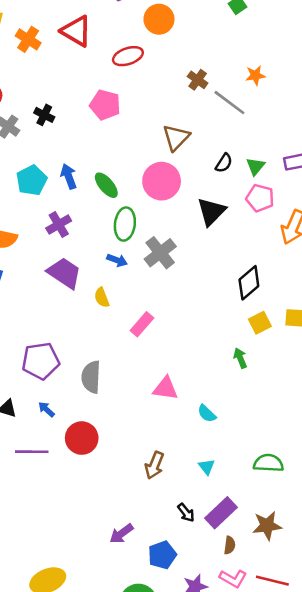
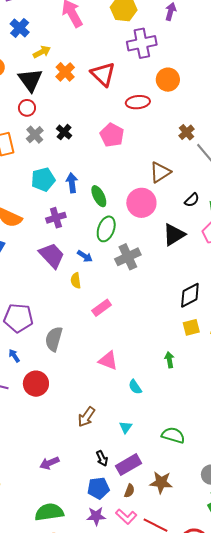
blue arrow: (117, 260) -> (85, 256), moved
green arrow: (240, 358) -> (169, 360), moved
blue pentagon: (162, 555) -> (98, 488), moved

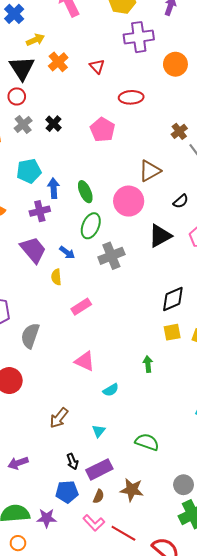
red triangle: (103, 74) -> (97, 66), size x0.6
orange circle: (168, 80) -> (175, 64), moved
blue arrow: (72, 183) -> (54, 188), moved
cyan semicircle: (135, 387) -> (111, 390), turned -91
purple star: (96, 516) -> (47, 518), moved

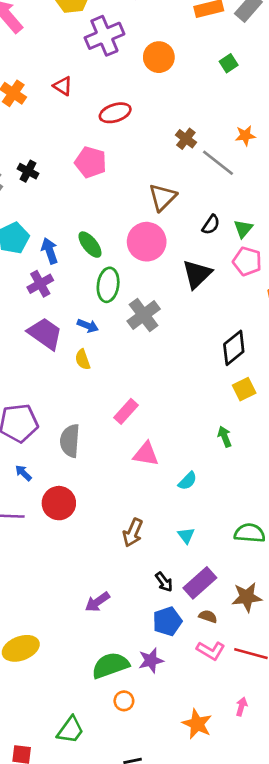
pink rectangle: (81, 307) -> (126, 411), moved
brown semicircle: (99, 496) -> (208, 616), turned -80

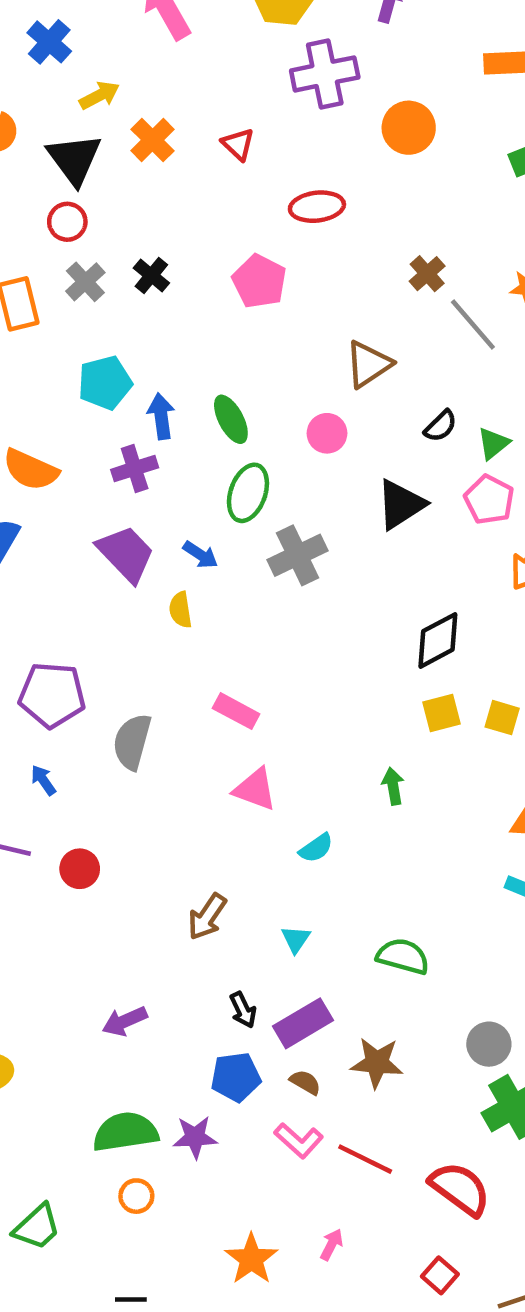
pink circle: (147, 242) -> (327, 433), size x0.6
pink rectangle: (126, 411) -> (236, 711), turned 65
red circle: (59, 503) -> (80, 869), moved, size x0.7

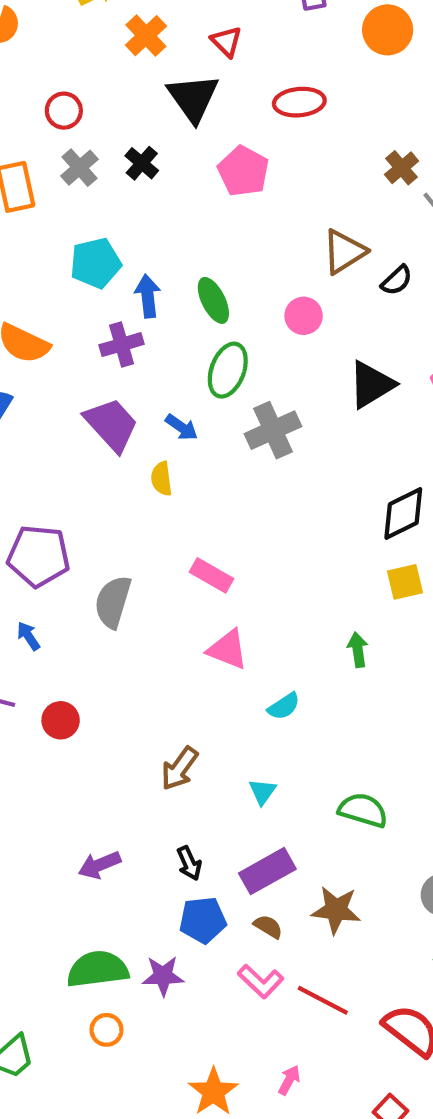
black triangle: (74, 159) -> (193, 98), moved
black semicircle: (440, 426) -> (397, 280), moved
black arrow: (243, 1010) -> (189, 863), moved

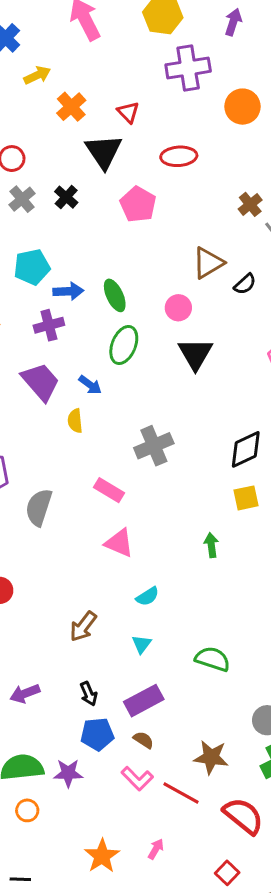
blue arrow: (148, 296) -> (68, 291), turned 92
black triangle: (371, 384) -> (195, 354), moved, turned -30
gray cross: (273, 430) -> (154, 446), moved
cyan semicircle: (284, 706) -> (147, 596), moved
brown star: (336, 910) -> (211, 757), moved

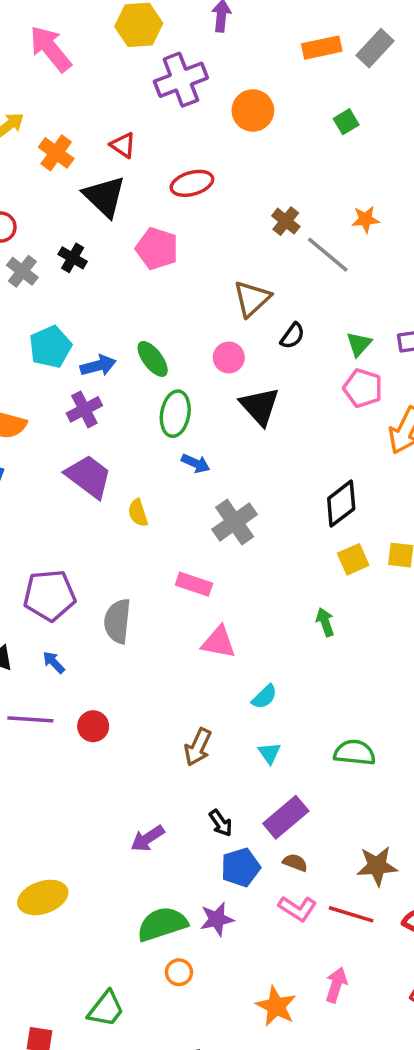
black semicircle: (245, 284) -> (292, 336), moved
blue arrow: (90, 385) -> (196, 463), moved
pink arrow: (156, 849) -> (336, 985), size x1.4

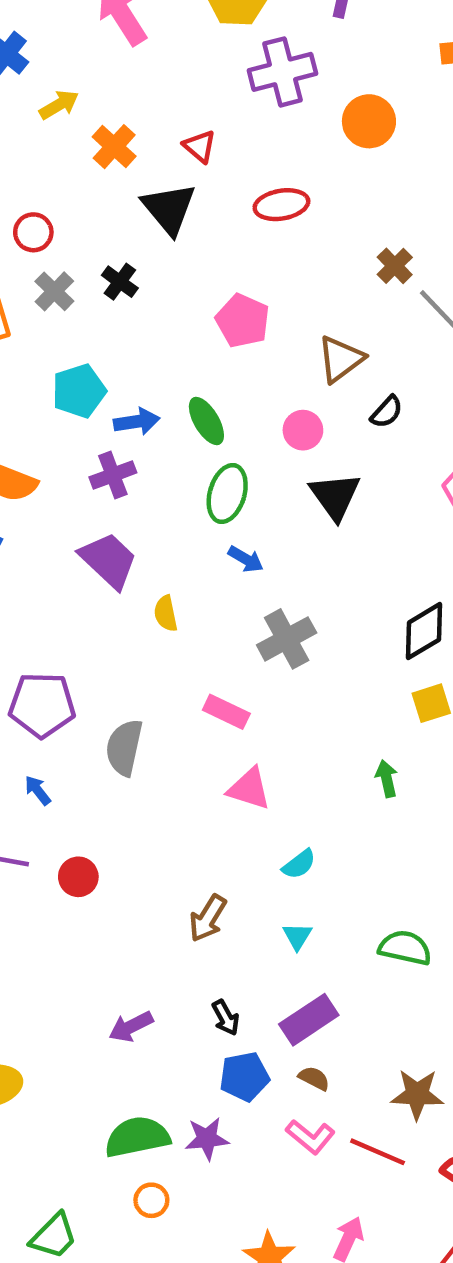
pink pentagon: (157, 249) -> (243, 321), moved

